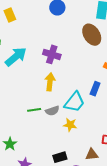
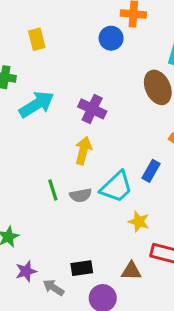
green line: (34, 110) -> (53, 190), turned 72
yellow star: (70, 125) -> (139, 222), moved

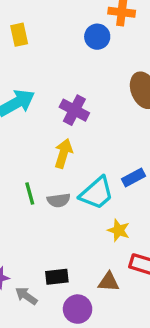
blue rectangle: (151, 171) -> (134, 178), turned 30

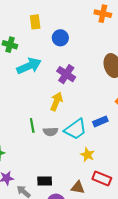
blue circle: (97, 37) -> (60, 38), moved

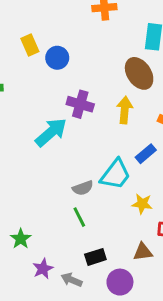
yellow rectangle: (35, 22) -> (30, 45), moved
cyan arrow: (29, 66) -> (51, 132), moved
yellow arrow: (56, 101) -> (125, 110), moved
green line: (32, 125) -> (79, 217), moved

